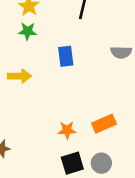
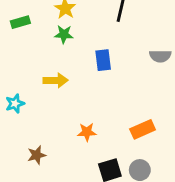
orange star: (67, 130) -> (87, 132), moved

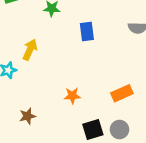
yellow arrow: (56, 80) -> (30, 50), moved, turned -65

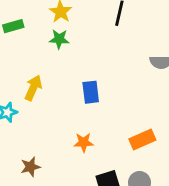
blue rectangle: (87, 31) -> (91, 92), moved

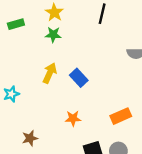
yellow arrow: (33, 88) -> (50, 73), moved
blue rectangle: (91, 92) -> (79, 78), turned -36

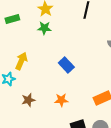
yellow arrow: (50, 73) -> (21, 61), moved
brown star: (30, 138) -> (28, 100), moved

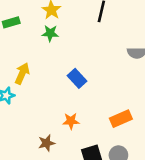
brown star: (28, 100) -> (47, 143), moved

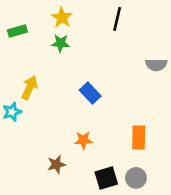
orange rectangle: (121, 119) -> (139, 137), turned -65

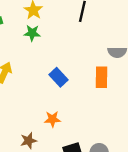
orange rectangle: (139, 137) -> (102, 77), moved

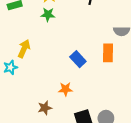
blue rectangle: (58, 77) -> (78, 59), moved

